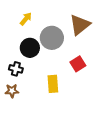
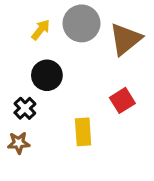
gray circle: (52, 38) -> (81, 23), moved
black cross: (16, 69) -> (25, 108), turned 32

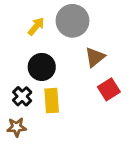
brown triangle: (126, 39) -> (95, 57), moved, size x0.7
yellow rectangle: (83, 132) -> (52, 101), moved

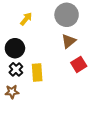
gray circle: (73, 21) -> (67, 15), moved
black circle: (42, 67) -> (15, 48), moved

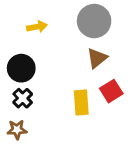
yellow arrow: (26, 19) -> (37, 27), turned 40
yellow rectangle: (37, 73) -> (81, 102), moved

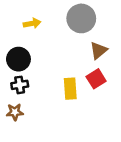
brown triangle: (97, 58) -> (98, 50), moved
black cross: (23, 98) -> (20, 85), turned 35

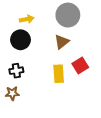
brown triangle: (98, 50) -> (62, 42), moved
black circle: (18, 59) -> (20, 40), moved

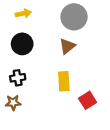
yellow arrow: (27, 19) -> (23, 14), moved
red square: (80, 66) -> (88, 100), moved

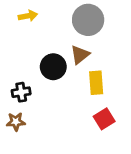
black circle: (22, 44) -> (53, 67), moved
yellow rectangle: (64, 81) -> (96, 83), moved

